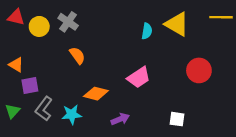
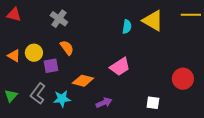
yellow circle: (39, 26) -> (34, 53), moved
red circle: (199, 70) -> (183, 79), moved
purple square: (30, 86) -> (51, 66), moved

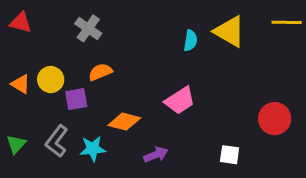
orange semicircle: (67, 48) -> (100, 72), turned -77

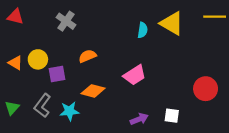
orange semicircle: (100, 72) -> (87, 56), moved
purple arrow: (156, 155) -> (139, 119), moved

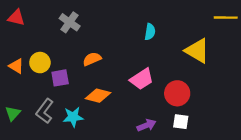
yellow triangle: (172, 23) -> (197, 51), moved
red circle: (206, 89) -> (177, 93), moved

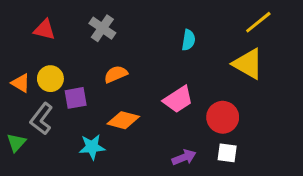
red triangle: (16, 18) -> (44, 30), moved
yellow line: (226, 18) -> (258, 22), moved, turned -40
gray cross: (70, 22) -> (102, 28), moved
gray L-shape: (45, 111) -> (41, 119), moved

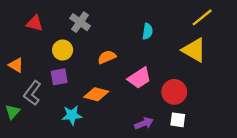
orange semicircle: (116, 74) -> (107, 57), moved
yellow circle: (50, 79) -> (63, 50), moved

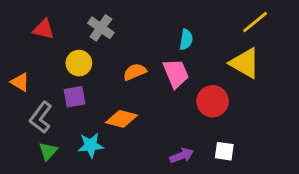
pink trapezoid: (139, 78) -> (176, 73), moved, turned -80
red circle: (174, 92) -> (213, 101), moved
green triangle: (13, 112) -> (48, 151), moved

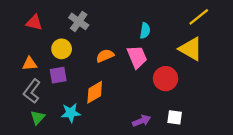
orange triangle: (20, 82) -> (30, 64), moved, turned -35
orange diamond: (121, 119) -> (95, 92), turned -45

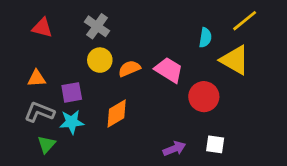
cyan semicircle: (145, 31) -> (205, 38), moved
yellow circle: (62, 49) -> (100, 60), moved
pink trapezoid: (137, 57) -> (169, 70), turned -35
gray L-shape: (32, 91) -> (39, 112), turned 75
cyan star: (71, 113) -> (72, 122), moved

